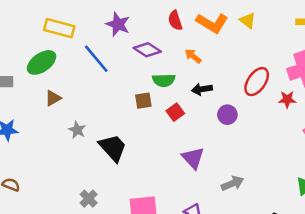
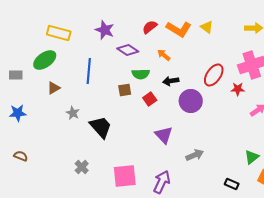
red semicircle: (175, 20) -> (150, 27), turned 70
blue line: (96, 59) -> (89, 71), moved, turned 45
purple circle: (227, 115) -> (191, 101), size x1.5

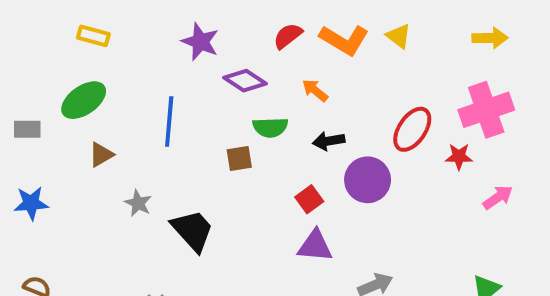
yellow rectangle: (59, 33) -> (93, 36), moved, size x0.7
red square: (150, 99) -> (309, 199), moved
purple triangle: (164, 135) -> (315, 246), turned -42

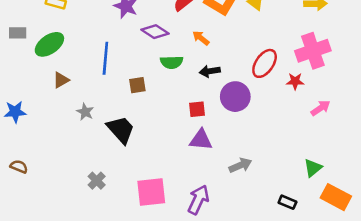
gray rectangle: (27, 129) -> (18, 33), moved
brown square: (239, 158) -> (137, 85), moved
red square: (309, 199) -> (197, 109), turned 30

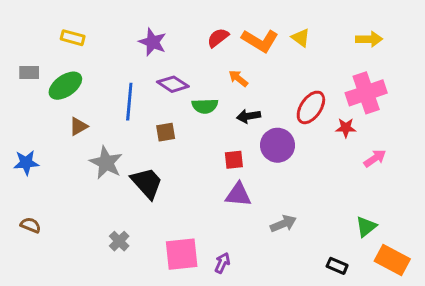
purple diamond: (155, 32) -> (173, 84), moved
gray star: (85, 112) -> (106, 163), size x1.6
purple arrow: (198, 200) -> (222, 263), moved, size x0.6

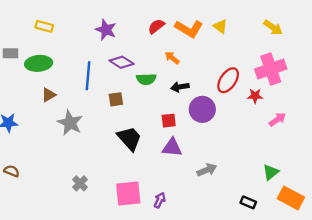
yellow arrow: (369, 39) -> (273, 27), turned 36
green ellipse: (65, 86) -> (39, 63), turned 30
black trapezoid: (147, 183) -> (129, 139), moved

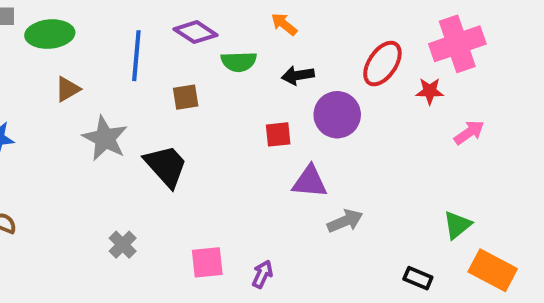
black trapezoid: (129, 139) -> (166, 166), moved
purple triangle: (172, 147) -> (310, 182), moved
pink square: (128, 193) -> (207, 262), size x0.7

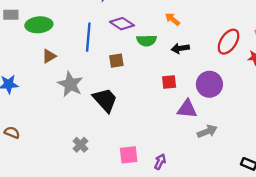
purple circle: (337, 115) -> (209, 84), moved

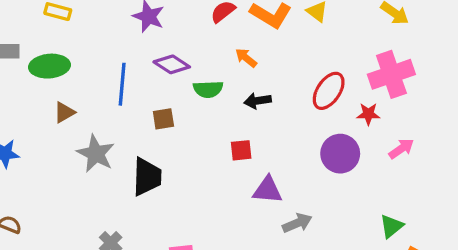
purple circle: (209, 84) -> (340, 154), moved
black trapezoid: (105, 100) -> (147, 177), turned 44

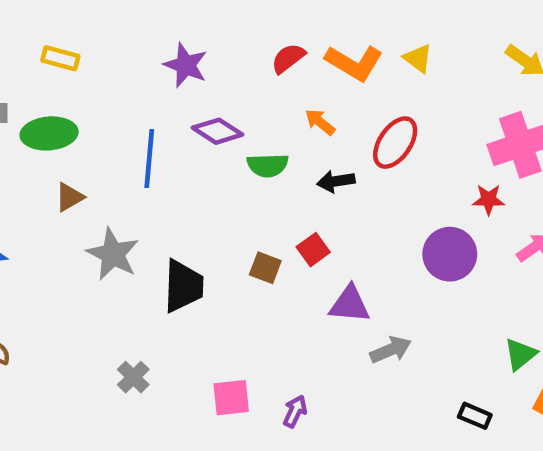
red ellipse: (329, 91) -> (395, 143), moved
brown square: (163, 119) -> (265, 268), moved, turned 30
red square: (241, 150) -> (313, 250), turned -30

